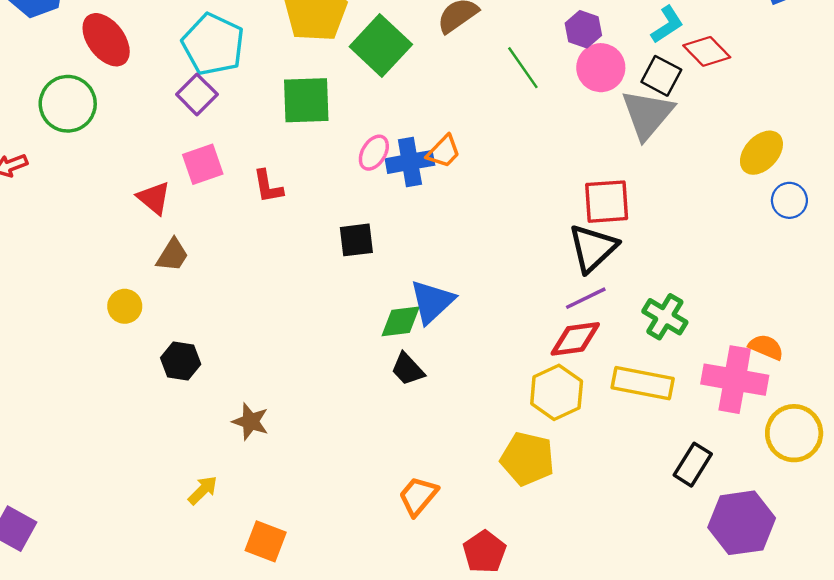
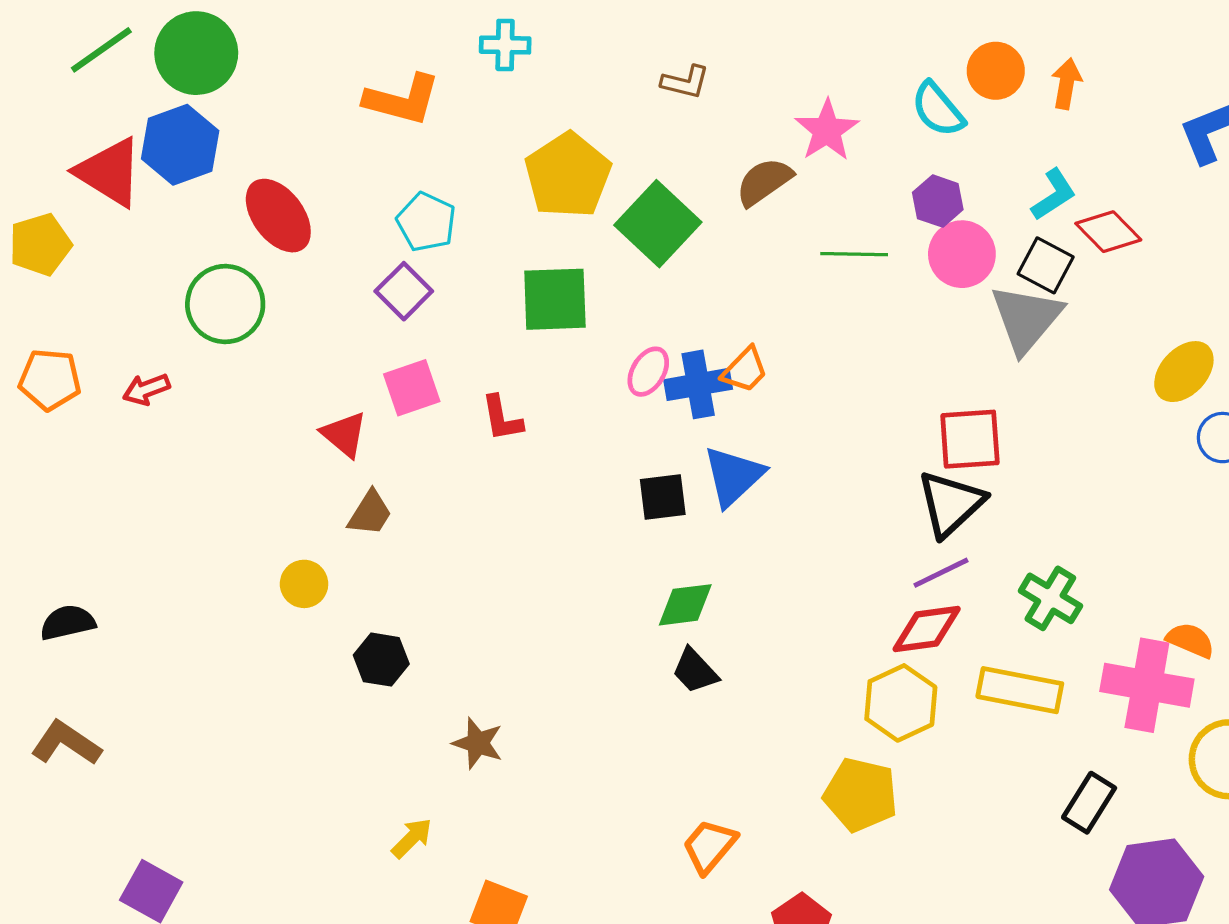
cyan pentagon: (213, 44) -> (426, 222), size x0.7
green line: (523, 68) -> (854, 254), turned -54
black square: (356, 240) -> (663, 497), moved
blue triangle: (432, 302) -> (734, 476), moved

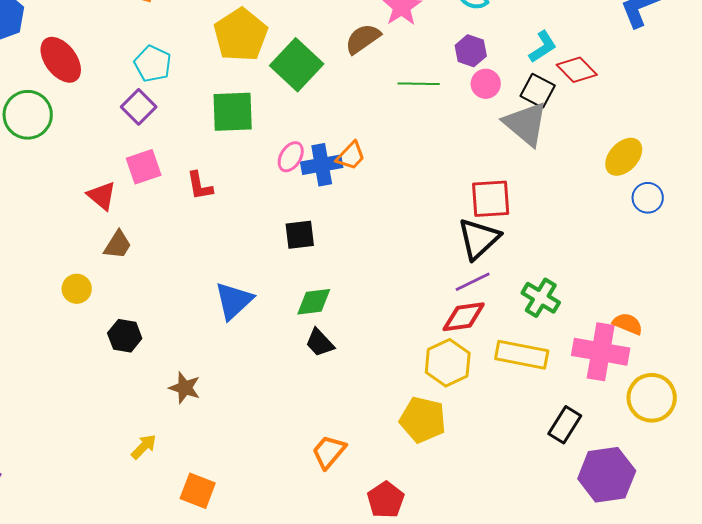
pink circle: (962, 254) -> (486, 84), size x0.7
gray triangle: (1026, 318) -> (526, 124), turned -30
blue triangle: (734, 476) -> (234, 301), moved

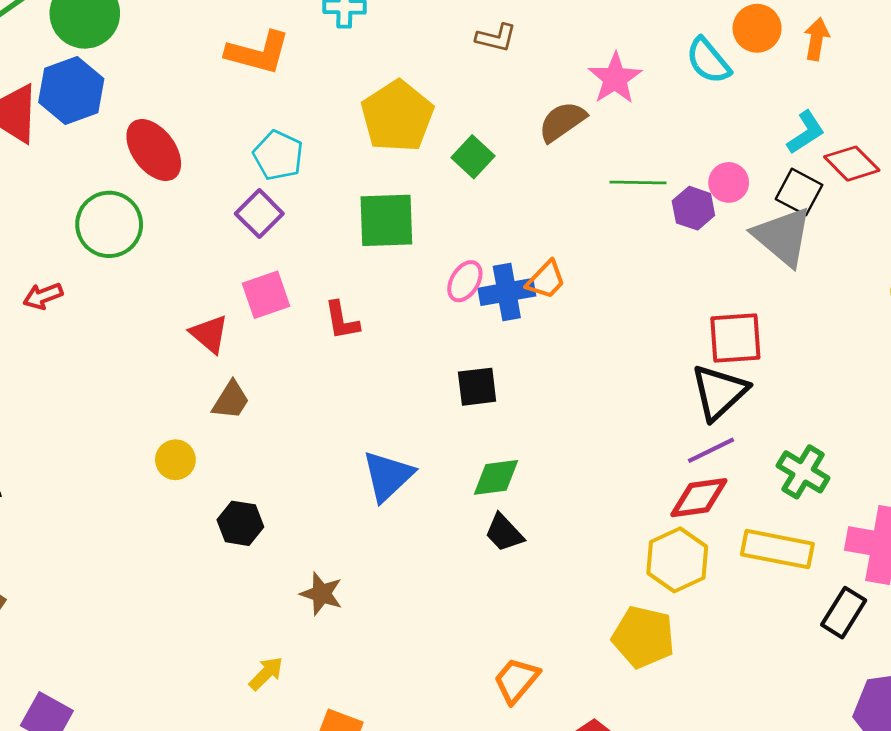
purple hexagon: (471, 51) -> (693, 208), moved
green square: (297, 65) -> (473, 157), size x0.6
black rectangle: (565, 425) -> (844, 613), moved

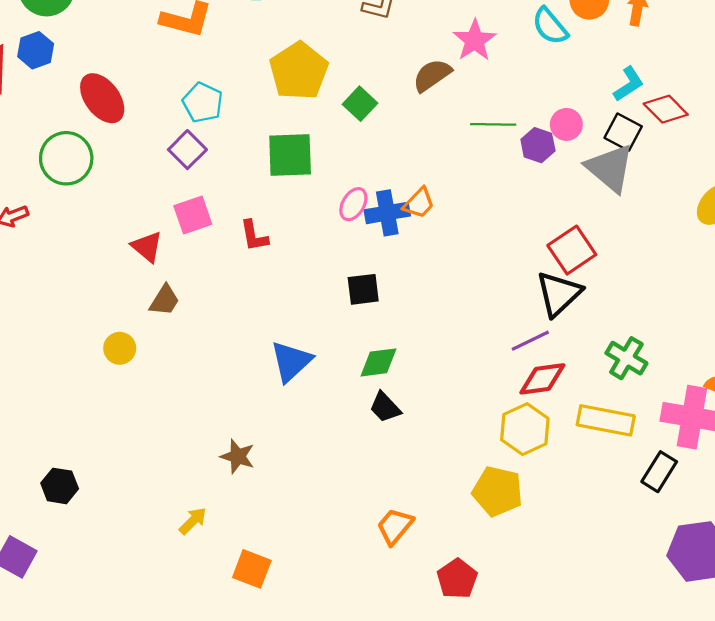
blue hexagon: (71, 90) -> (36, 50), size x0.7
red square: (735, 338) -> (572, 250), turned -30
purple line: (711, 450) -> (530, 341), moved
black hexagon: (240, 523) -> (60, 486), moved

